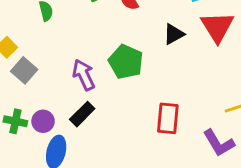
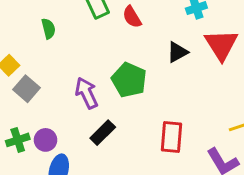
black rectangle: (82, 114) -> (103, 133), moved
green cross: (15, 121) -> (18, 140), turned -30

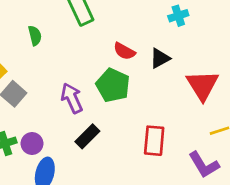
red semicircle: (132, 17) -> (124, 51), moved, turned -30
red triangle: (221, 45) -> (202, 85), moved

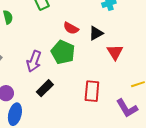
red triangle: (202, 85) -> (115, 52), moved, size x0.7
purple arrow: (72, 98) -> (34, 61), turned -135

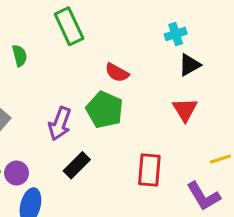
black triangle: (96, 33) -> (190, 65), moved

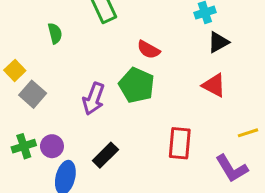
red triangle: (185, 110) -> (214, 85), turned -30
black rectangle: (77, 165) -> (105, 155), moved

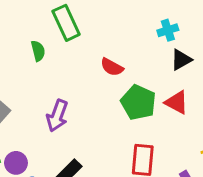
green semicircle: (55, 33) -> (38, 51), moved
green pentagon: (137, 85) -> (138, 102), moved

